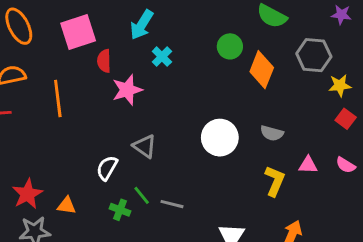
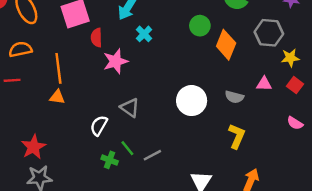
pink triangle: (308, 165) -> (264, 84), moved
gray line: (172, 204) -> (152, 155), turned -42
orange triangle: (67, 206) -> (57, 97), moved

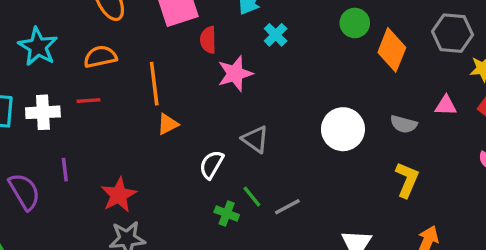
orange triangle: (57, 97) -> (168, 124), moved, turned -35

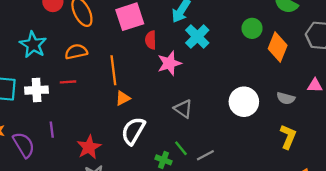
cyan cross: (276, 35) -> (197, 37), size x1.5
white semicircle: (211, 165) -> (133, 131), moved, size x1.4

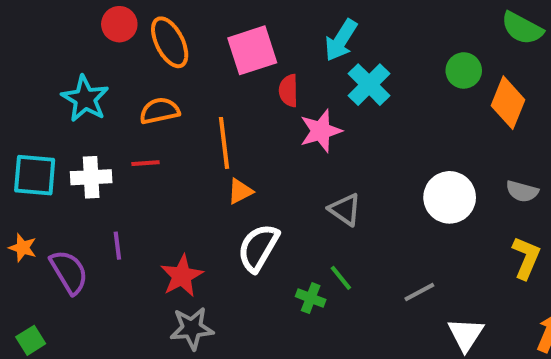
gray line: (205, 155) -> (419, 292), moved

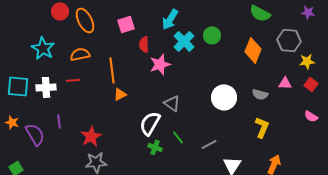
pink square: (252, 50) -> (126, 24), size x0.7
green circle: (464, 70) -> (212, 35), moved
white semicircle: (258, 248) -> (150, 123), moved
green line: (341, 278) -> (178, 137), moved

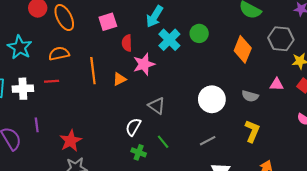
orange triangle: (120, 94) -> (119, 79), moved
white semicircle: (150, 123) -> (133, 127), size x0.7
gray line: (209, 144) -> (208, 141), moved

